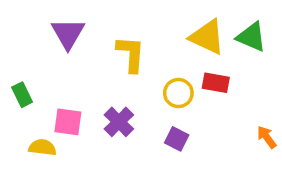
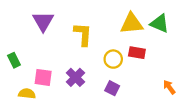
yellow triangle: (207, 37) -> (132, 23), turned -30

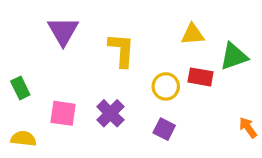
yellow triangle: (132, 23) -> (193, 34), size x0.7
green triangle: (160, 23) -> (234, 56), moved, turned -42
yellow semicircle: (27, 94) -> (24, 139), moved

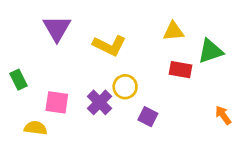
yellow L-shape: (122, 50) -> (109, 45), turned 112
yellow circle: (166, 86) -> (125, 87), moved
yellow semicircle: (24, 139) -> (36, 128), moved

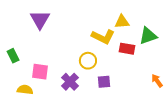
yellow L-shape: (109, 45) -> (103, 37), moved
purple cross: (100, 102) -> (70, 82), moved
purple square: (148, 117) -> (104, 82), turned -32

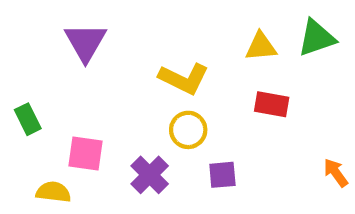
green triangle: (148, 36) -> (317, 38), moved
yellow L-shape: (103, 37) -> (184, 79), moved

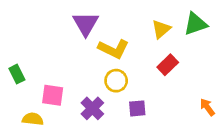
purple triangle: (85, 42) -> (86, 24), moved
yellow triangle: (261, 46) -> (161, 29), turned -36
red rectangle: (272, 104) -> (168, 65), turned -54

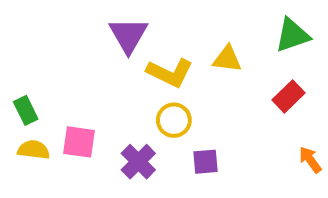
yellow triangle: (161, 29) -> (227, 59), moved, turned 48
red rectangle: (168, 65) -> (288, 96), moved
yellow semicircle: (33, 119) -> (34, 150), moved

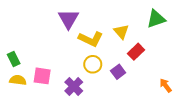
yellow triangle: (227, 59) -> (121, 32), turned 42
red rectangle: (288, 96) -> (136, 52), moved
purple square: (205, 162) -> (118, 72), moved, turned -32

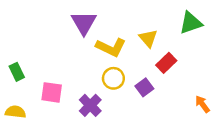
yellow semicircle: (18, 80) -> (15, 112), moved

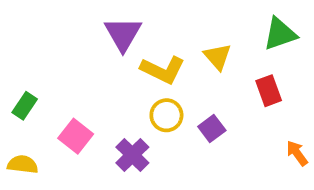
red rectangle: (166, 63) -> (269, 91), moved, turned -66
green rectangle: (17, 72) -> (25, 106), turned 60
pink square: (52, 92) -> (76, 136), turned 30

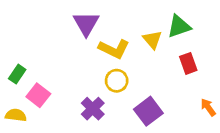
green triangle: (280, 34) -> (179, 26), moved
purple square: (212, 129) -> (148, 111), moved, size x1.5
pink square: (76, 136) -> (38, 95), moved

